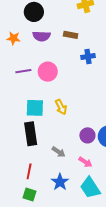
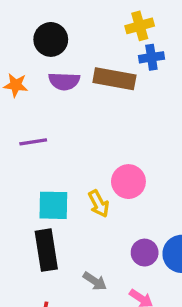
brown rectangle: (71, 35) -> (114, 79), size x1.6
blue cross: (88, 57) -> (151, 57), moved
pink circle: (48, 72) -> (128, 182), moved

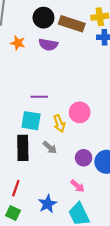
brown rectangle: (114, 79) -> (72, 24), moved
purple line: (33, 142) -> (39, 97), moved
gray arrow: (95, 281) -> (50, 147), moved

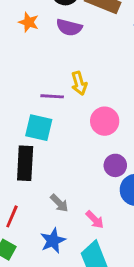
yellow arrow: (59, 124) -> (79, 83), moved
gray arrow: (50, 147) -> (59, 203), moved
purple circle: (84, 158) -> (115, 165), moved

